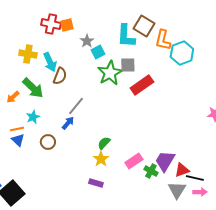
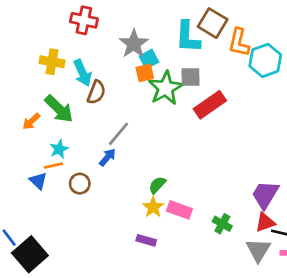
orange square: (67, 25) -> (145, 73), moved
gray star: (87, 41) -> (134, 44), size x1.5
orange line: (17, 129) -> (53, 166), moved
pink rectangle: (134, 161) -> (179, 210), moved, turned 54
purple trapezoid: (165, 161) -> (265, 195), moved

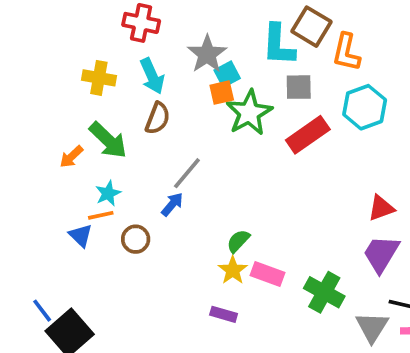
cyan hexagon: (265, 60) -> (365, 107), moved
cyan arrow: (83, 73) -> (152, 76), moved
gray square: (190, 77) -> (299, 87), moved
red triangle: (265, 222) -> (381, 208), moved
green cross: (222, 224) -> (324, 292), size x1.5

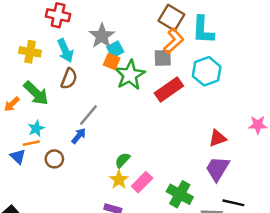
cyan L-shape: (279, 45) -> (203, 30), moved
orange L-shape: (346, 52) -> (174, 41), moved, turned -145
orange square: (222, 93) -> (112, 62), turned 35
pink rectangle: (268, 274) -> (142, 182), turned -65

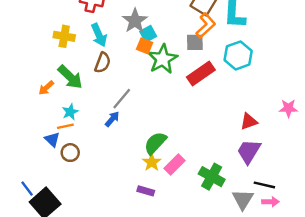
brown circle: (54, 159) -> (70, 153), moved
green semicircle: (123, 160) -> (155, 143), size x1.5

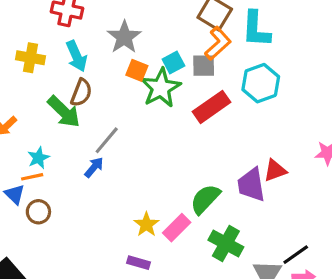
cyan square: (148, 34) -> (173, 62), moved
green arrow: (70, 77) -> (64, 112), moved
green semicircle: (155, 143) -> (205, 199), moved
purple trapezoid: (249, 151) -> (251, 185), moved, turned -40
black line: (264, 185) -> (296, 255), turned -48

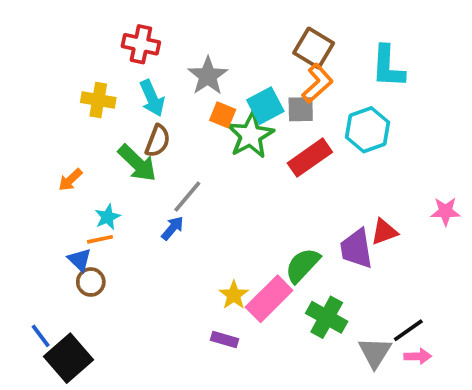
cyan L-shape: (256, 29) -> (388, 67), moved
cyan square: (173, 62) -> (265, 106), size x1.4
brown circle: (38, 212) -> (91, 282), moved
pink rectangle: (177, 228) -> (269, 299), size x1.4

